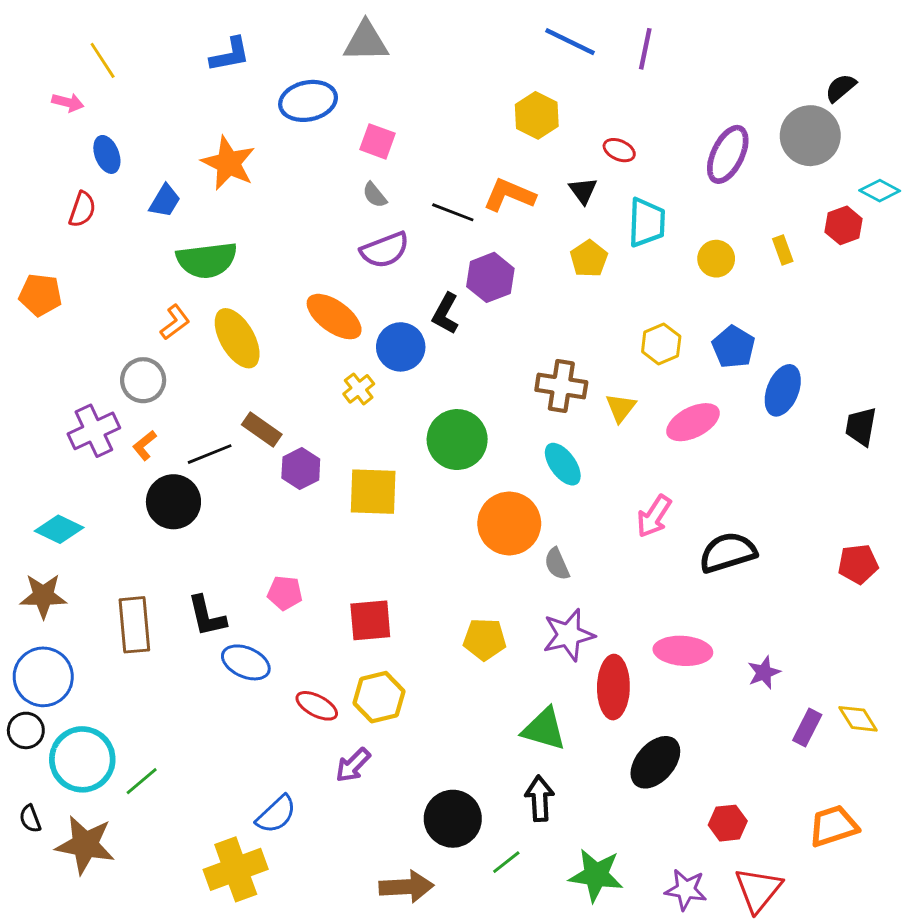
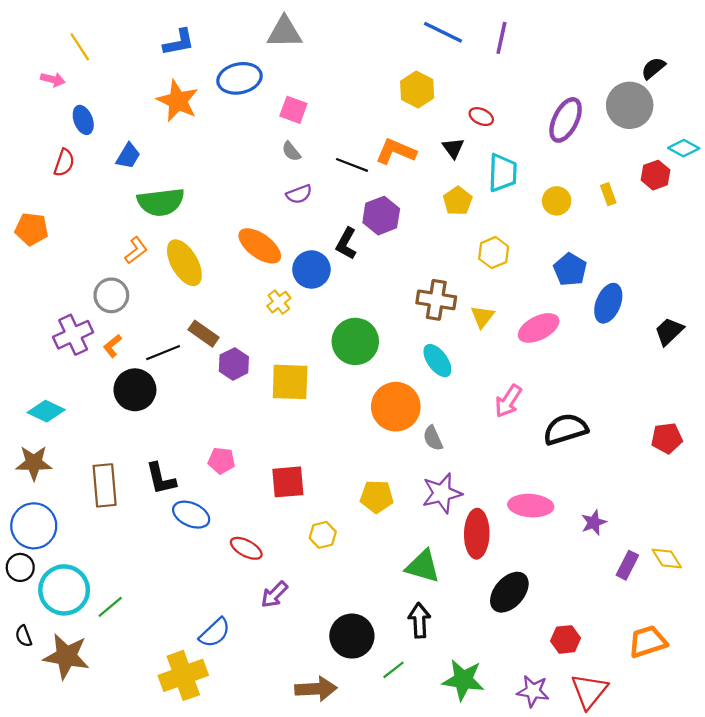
orange star: (228, 163) -> (178, 101), moved
purple semicircle: (385, 250) -> (299, 194), size x0.7
yellow hexagon: (661, 344) -> (494, 253), moved
black trapezoid: (861, 427) -> (669, 331), turned 36
yellow hexagon: (379, 697) -> (323, 535), moved, size x0.7

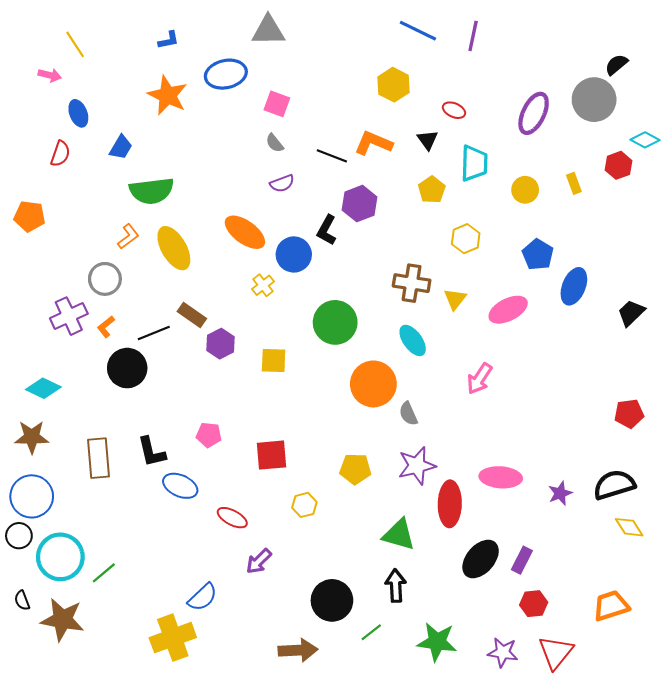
blue L-shape: (179, 42) -> (169, 40), size x0.7
yellow square: (290, 382) -> (274, 361), size x0.7
black semicircle: (566, 429) -> (614, 485), moved
purple rectangle: (627, 565) -> (522, 560), moved

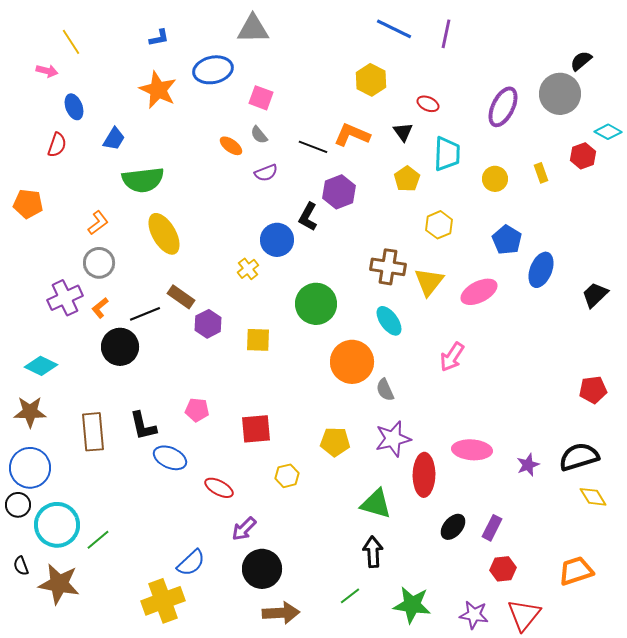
orange ellipse: (245, 232) -> (231, 146), moved, size x0.6
orange L-shape: (128, 236) -> (98, 223), moved
yellow triangle: (455, 299) -> (429, 282), size x1.4
black ellipse: (481, 559) -> (453, 527), size x0.7
black circle: (332, 600) -> (262, 569), moved

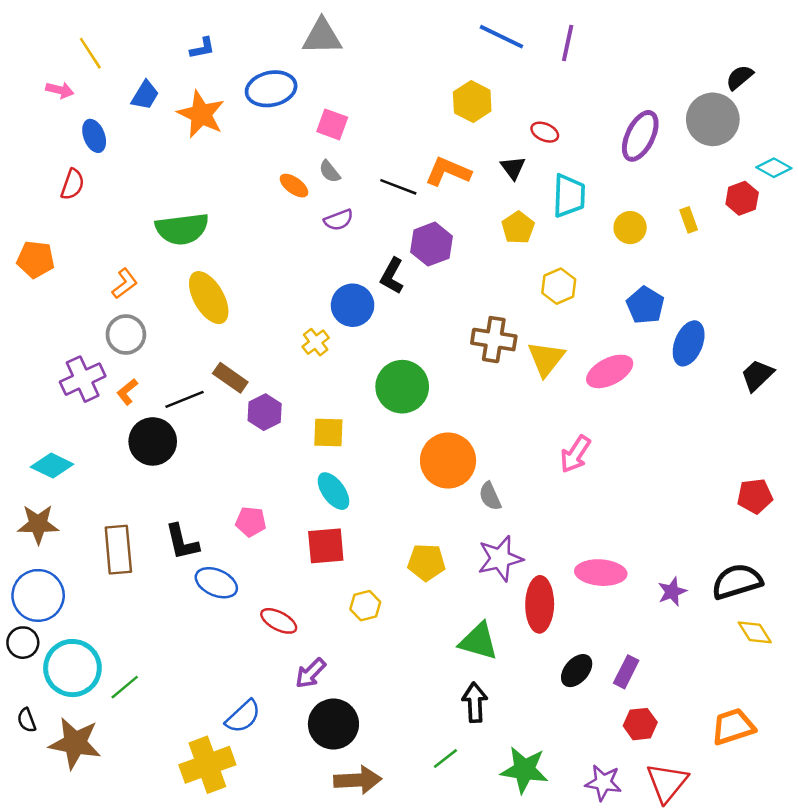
blue trapezoid: (114, 139) -> (145, 95), moved
cyan ellipse: (389, 321) -> (333, 491), moved

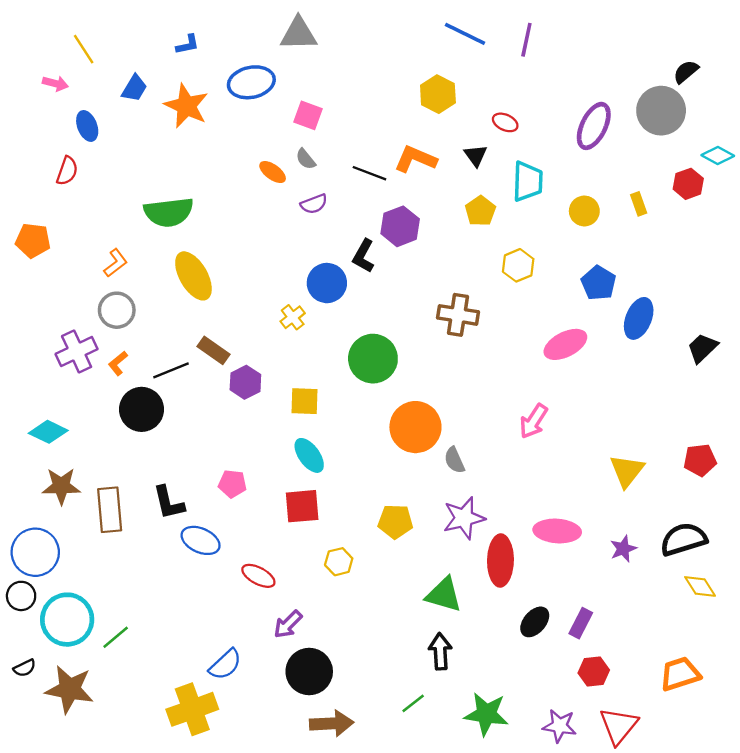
yellow triangle: (546, 359) -> (627, 471), moved
brown star: (38, 524) -> (61, 486), moved
black semicircle: (27, 720) -> (25, 668), turned -95

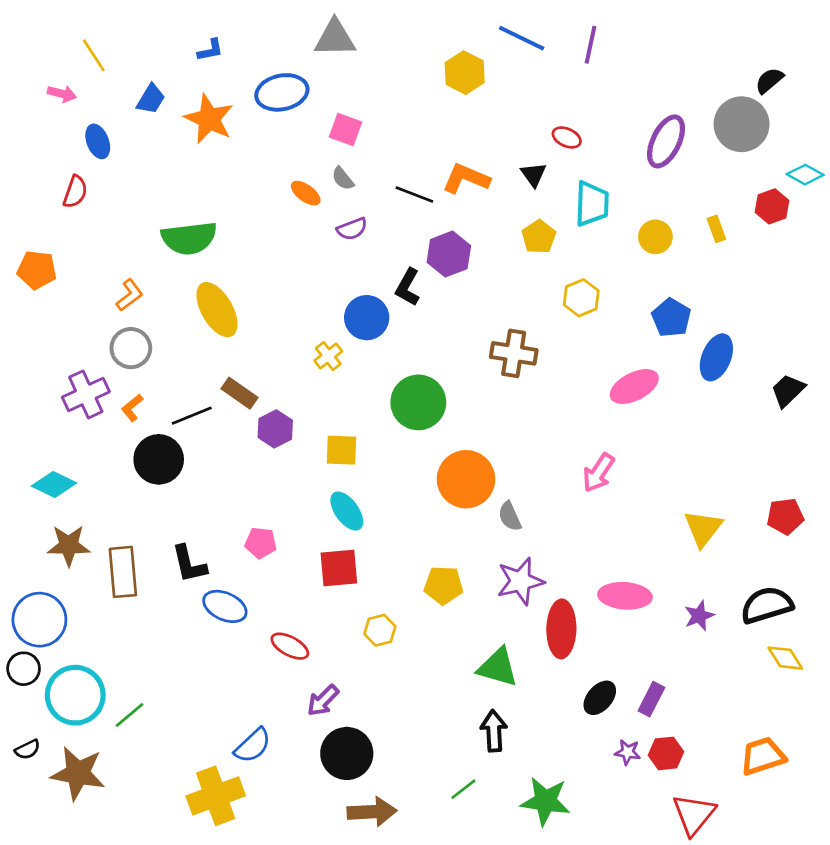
yellow hexagon: (438, 94) -> (465, 73), moved
purple star: (560, 726) -> (628, 752), moved, size x0.7

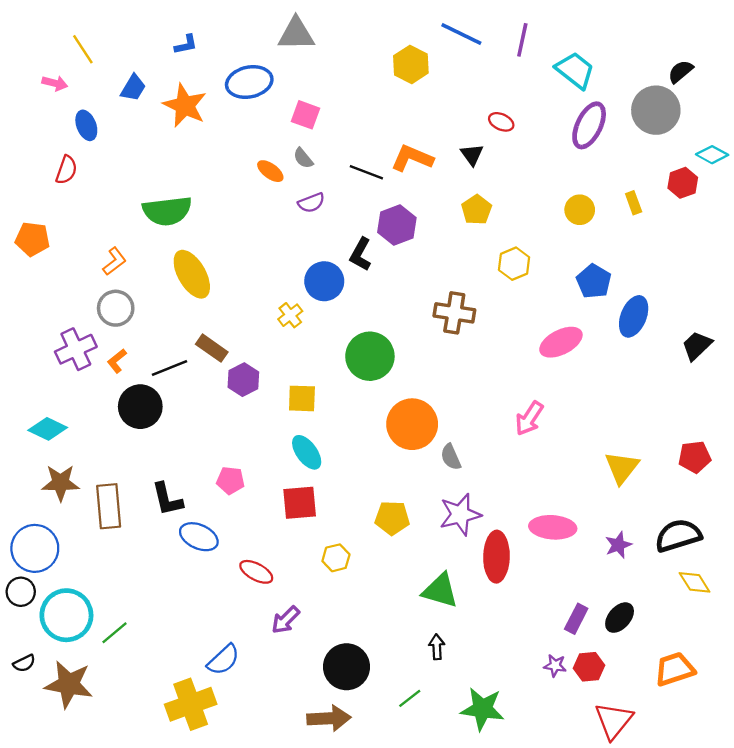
cyan trapezoid: (592, 204) -> (575, 70), moved, turned -54
black ellipse: (600, 698) -> (620, 618), moved
black arrow: (494, 731) -> (437, 647), size x0.7
black circle: (347, 753) -> (346, 667), moved

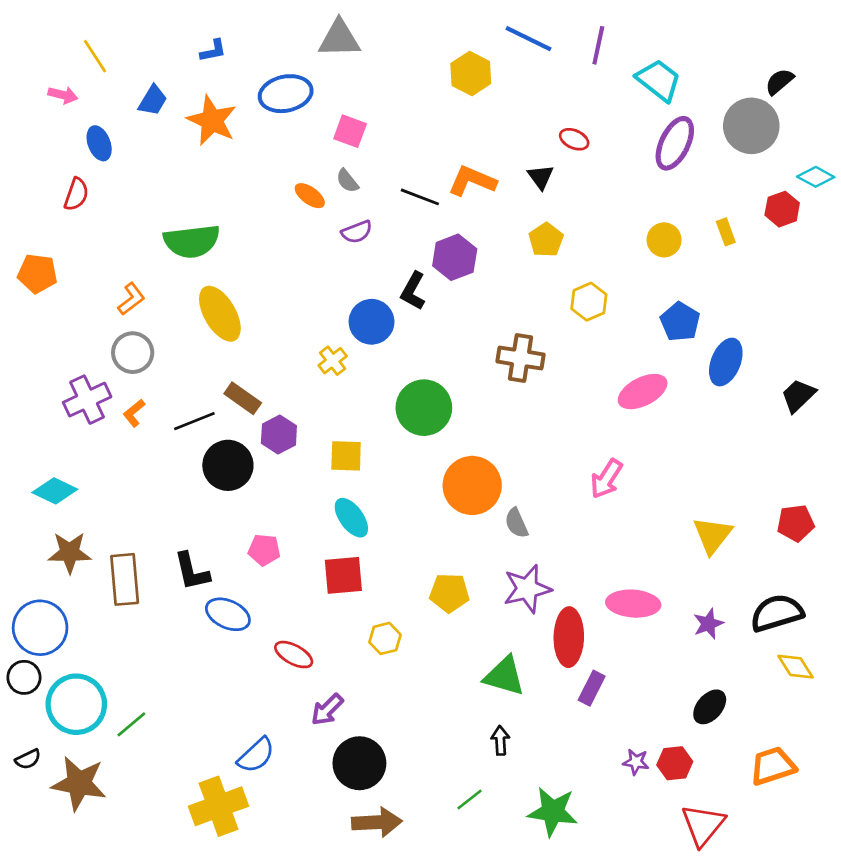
black circle: (140, 407) -> (228, 465), moved
purple rectangle: (576, 619) -> (592, 688), moved
black circle: (346, 667) -> (359, 763), moved

